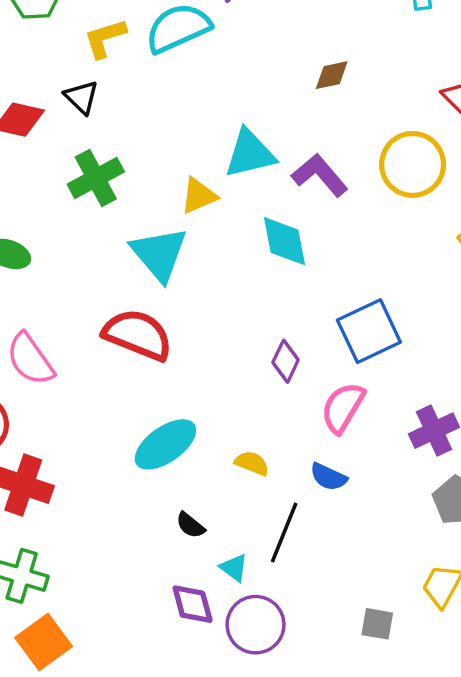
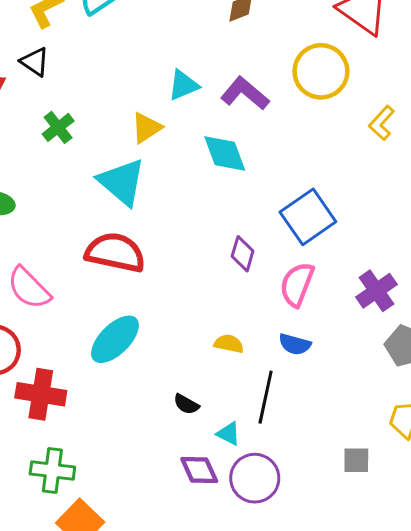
cyan triangle: (250, 154) -> (183, 85), size x0.7
green cross: (96, 178) -> (58, 127), size x0.7
cyan ellipse: (165, 444) -> (115, 339), moved

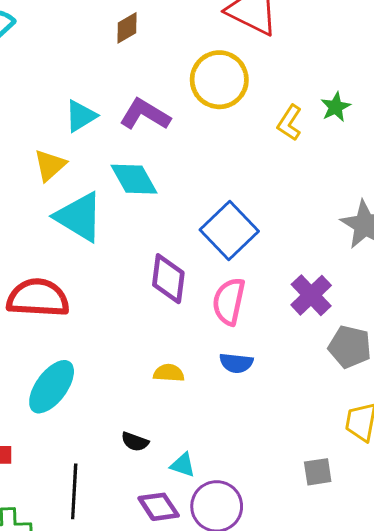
cyan triangle: (122, 182) -> (79, 217), moved
purple diamond: (243, 254) -> (168, 279), size x1.4
black line: (266, 397) -> (74, 491), moved

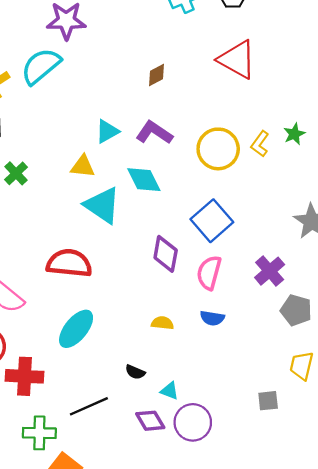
brown diamond: (127, 28) -> (156, 75), moved
yellow circle: (219, 80) -> (218, 149), moved
yellow triangle: (50, 165) -> (83, 166), turned 45
black line: (74, 491) -> (89, 406), turned 60

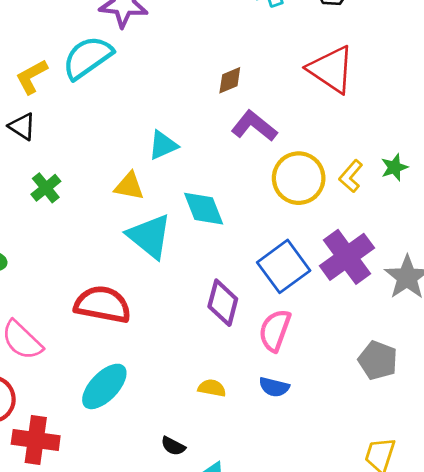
purple L-shape: (154, 133) -> (254, 126), moved
purple cross: (270, 271) -> (347, 257), moved, size x1.4
gray pentagon: (296, 310) -> (378, 360), moved

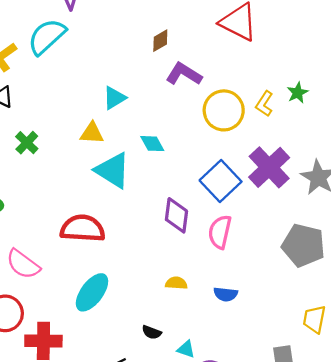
cyan diamond: (204, 209) -> (152, 144), size x0.7
gray pentagon: (378, 360) -> (303, 245), size x1.4
blue semicircle: (274, 387) -> (226, 294), moved

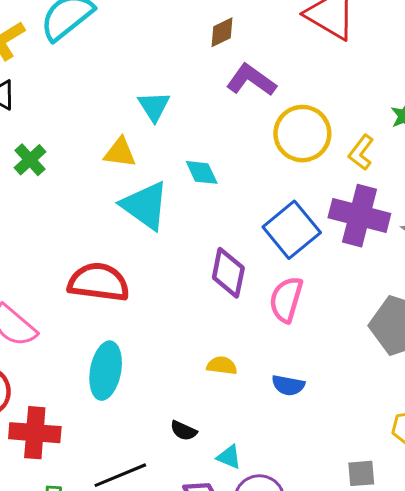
cyan triangle: (114, 98) -> (154, 106), turned -35
yellow L-shape: (264, 104) -> (361, 152), moved
purple cross: (269, 167) -> (359, 216), turned -36
cyan ellipse: (92, 292) -> (106, 371), turned -30

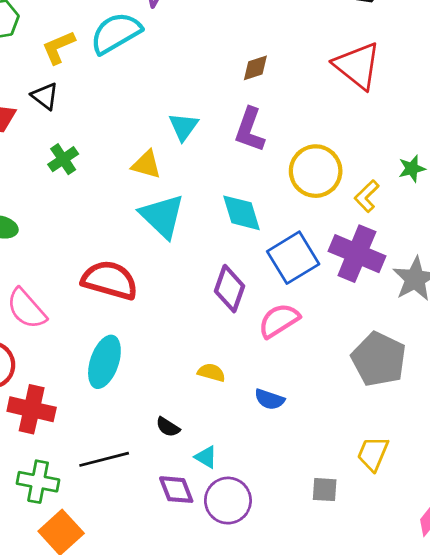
purple L-shape: (251, 80) -> (250, 130), moved, turned -114
cyan diamond: (202, 172) -> (242, 213), moved, size x1.4
pink semicircle: (286, 299) -> (279, 321), turned 33

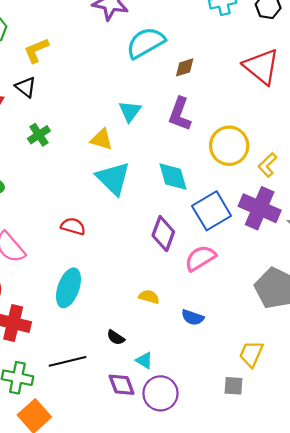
cyan semicircle: (116, 33) -> (146, 43), moved
red semicircle: (110, 280) -> (73, 226), size x0.6
yellow trapezoid: (373, 454) -> (251, 354), moved

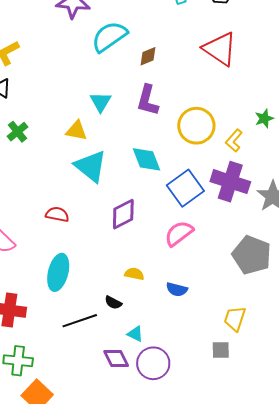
purple diamond: (163, 234) -> (123, 214), moved, turned 48
black semicircle: (116, 337) -> (113, 303), moved
black line: (67, 361) -> (80, 321), moved

